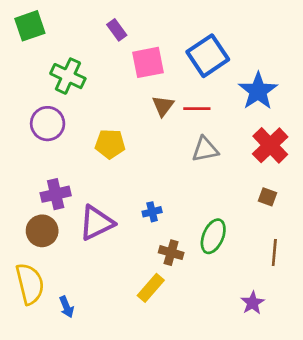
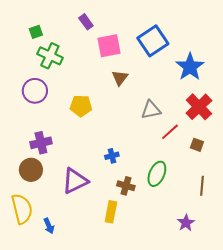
green square: (30, 26) -> (36, 32), moved, size x0.6
red line: (197, 109) -> (170, 132), moved, turned -42
purple triangle: (96, 223) -> (75, 181), moved
yellow rectangle: (151, 288) -> (111, 212), turned -30

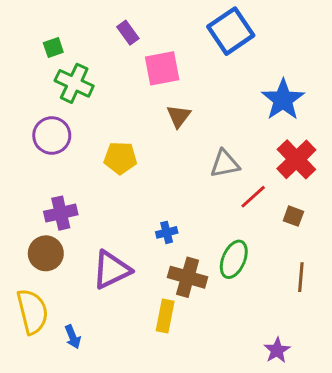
blue square: (153, 41) -> (231, 31), moved
brown cross: (126, 186) -> (188, 277), size x1.4
purple star: (186, 223) -> (277, 350), moved

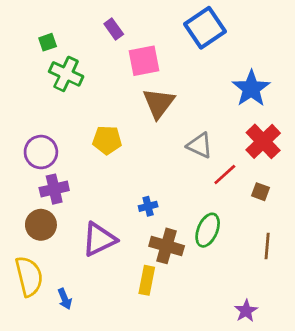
brown triangle: (179, 116) -> (159, 103), size x1.5
purple circle: (52, 135) -> (41, 152), moved
gray triangle: (225, 164) -> (200, 145), turned 36

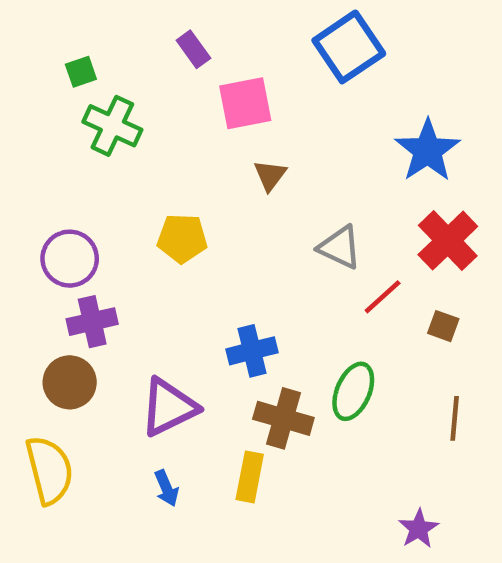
brown triangle: (159, 103) -> (270, 175), size x0.6
blue cross: (148, 206) -> (252, 351), size x1.5
blue arrow: (65, 299) -> (166, 488), moved

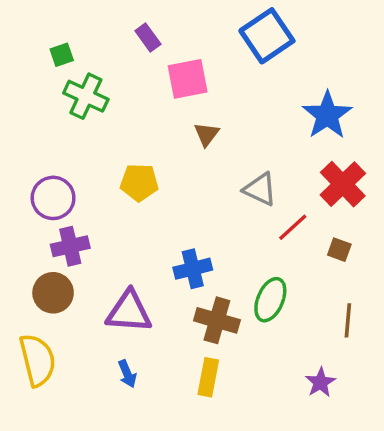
purple triangle: (169, 407) -> (129, 312), turned 30
yellow rectangle: (250, 477) -> (208, 377), moved
purple star: (419, 529) -> (320, 382), moved

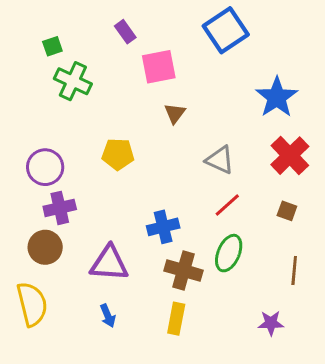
red line: (293, 227) -> (227, 205), moved
purple star: (320, 382) -> (271, 323), turned 30

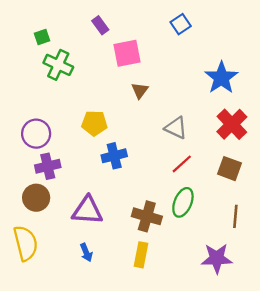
blue square: (226, 30) -> (181, 24), size x0.6
brown square: (287, 211) -> (230, 169), size x1.5
blue cross: (163, 227) -> (114, 156), moved
purple star: (271, 323) -> (217, 258), size x1.5

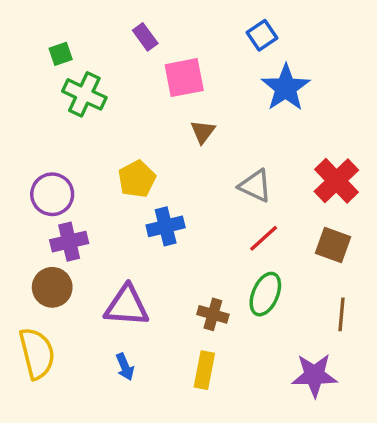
blue star: (221, 78) -> (286, 88), moved
yellow pentagon: (94, 123) -> (137, 179), turned -30
brown cross: (147, 216) -> (213, 314), size x0.7

